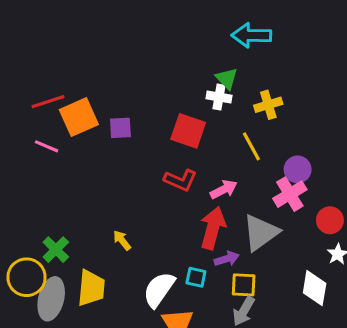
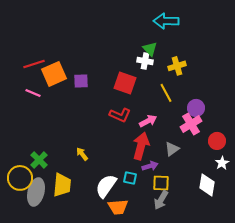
gray triangle: (261, 233) -> (172, 149), size x0.6

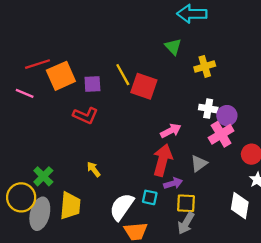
white cross: (145, 61) -> (208, 109), moved
pink line: (33, 93) -> (25, 93), moved
yellow line: (166, 93) -> (123, 75), moved
red L-shape: (120, 115) -> (85, 116), moved

